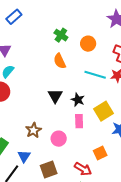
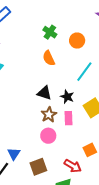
cyan line: (95, 75) -> (84, 72), turned -70
black triangle: (55, 96) -> (44, 93), turned -42
brown star: (33, 130) -> (49, 115), moved

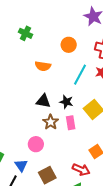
green cross: (50, 32) -> (25, 33), moved
orange semicircle: (49, 58) -> (43, 66), turned -49
pink circle: (48, 136) -> (36, 144), moved

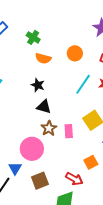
orange semicircle: (43, 66) -> (43, 58), moved
black star: (66, 102) -> (38, 85), moved
pink circle: (36, 144) -> (32, 149), size x1.5

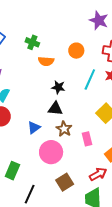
black star: (38, 85) -> (58, 87), moved
pink rectangle: (69, 131) -> (87, 139), moved
blue triangle: (15, 168) -> (34, 128), moved, turned 32
red arrow: (74, 179) -> (98, 174), turned -48

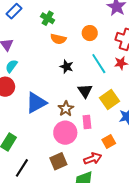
cyan line: (90, 79) -> (99, 64), turned -65
black triangle: (55, 109) -> (85, 91), moved, turned 42
blue triangle: (34, 128) -> (36, 103), size x1.6
pink circle: (51, 152) -> (65, 133), moved

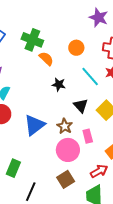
green cross: (48, 18) -> (32, 40), size x1.5
orange semicircle: (58, 39) -> (46, 59), turned -140

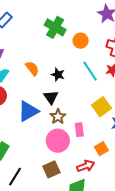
green cross: (32, 40) -> (55, 27), moved
orange semicircle: (46, 59) -> (32, 68), moved
black triangle: (81, 106) -> (51, 97), moved

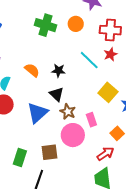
orange circle: (81, 41) -> (76, 24), moved
brown square: (51, 169) -> (49, 152), moved, turned 30

